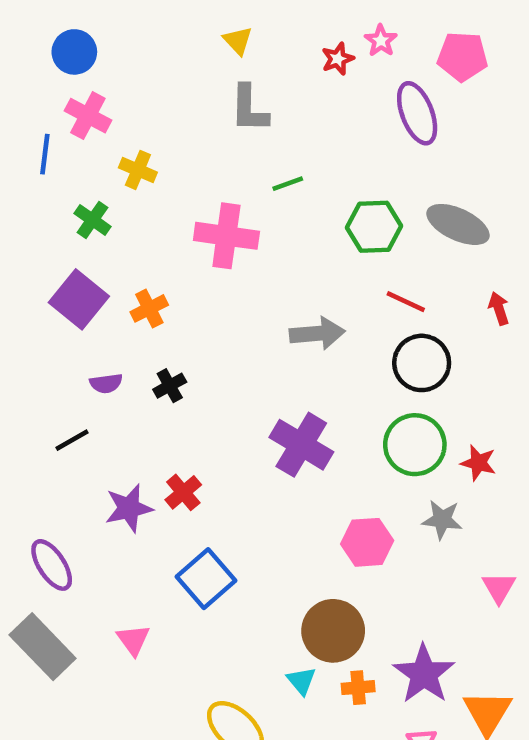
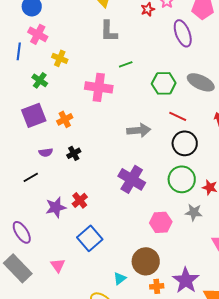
purple square: (79, 299) -> (34, 115), turned 30
cyan triangle: (301, 681) -> (120, 278), moved, turned 32

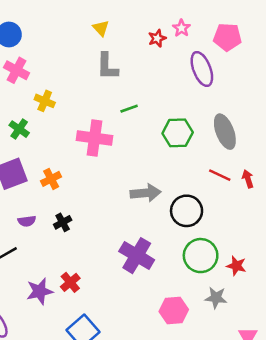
gray ellipse: (201, 82) -> (225, 132), turned 44
red line: (178, 116) -> (220, 175), moved
black circle: (185, 143) -> (187, 211), moved

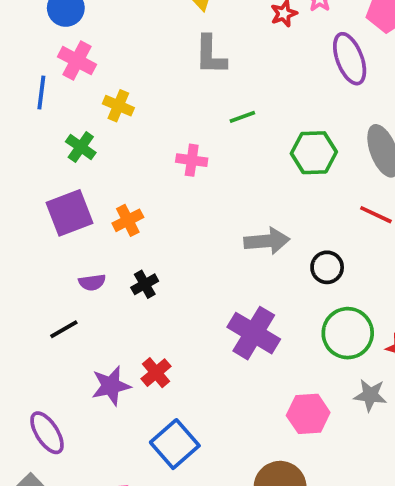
pink cross: (95, 138) -> (192, 160), size x0.6
black circle: (187, 211) -> (327, 267), size x0.7

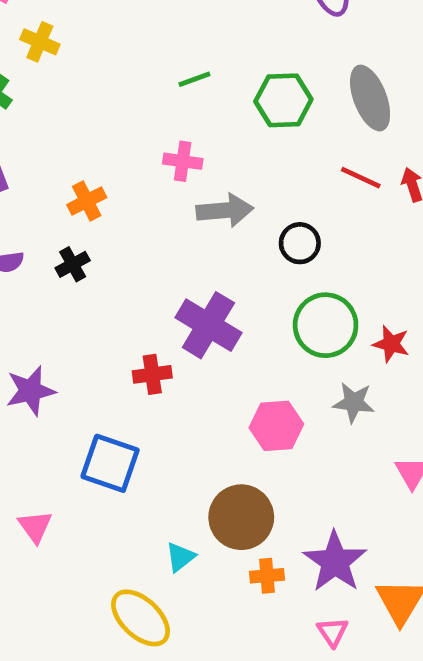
green line: (242, 117) -> (194, 79), moved
pink cross: (192, 160) -> (183, 161), moved
orange cross: (128, 220) -> (87, 201), moved
red cross: (156, 373) -> (152, 374), moved, turned 32
blue square: (175, 444) -> (110, 463), turned -30

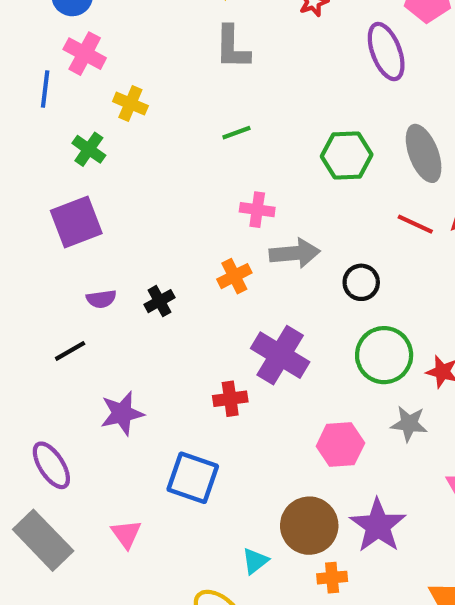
green line: (194, 79) -> (236, 133), moved
orange cross: (87, 201) -> (234, 276), moved
purple star: (335, 562) -> (378, 526), moved

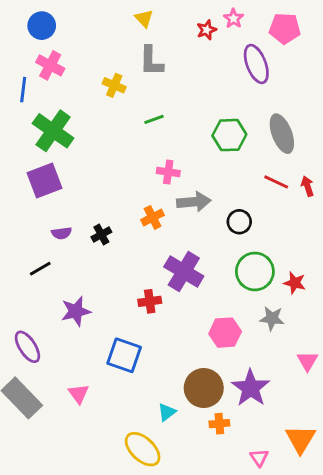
yellow cross: (130, 104) -> (114, 85), moved
green cross: (89, 149) -> (53, 131), size x1.8

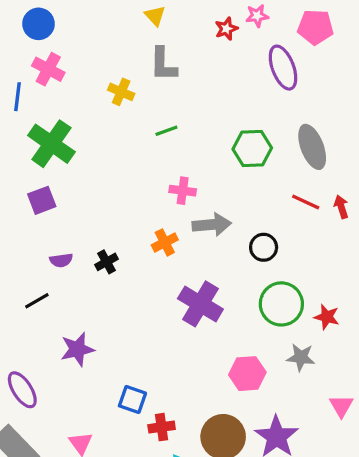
pink star: (234, 18) -> (257, 16), turned 30
purple square: (45, 181) -> (42, 200), size x0.7
red cross: (150, 301) -> (162, 427), moved
blue square: (124, 355) -> (132, 399), size x0.7

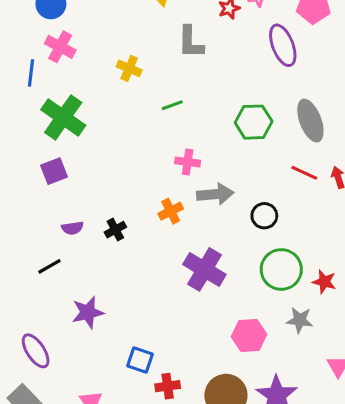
gray L-shape: (163, 64) -> (191, 42), moved

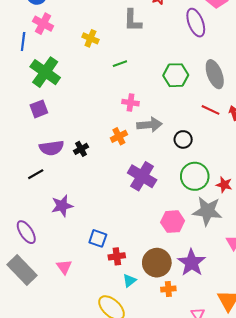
purple semicircle: (72, 228) -> (52, 148), size x1.6
gray star: (300, 320) -> (207, 211), size x1.6

